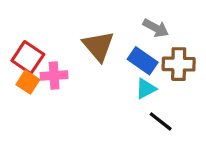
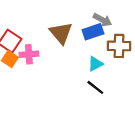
blue rectangle: (143, 61) -> (93, 32), moved, turned -54
black line: (161, 121) -> (95, 87), moved

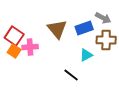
gray arrow: (102, 20) -> (103, 18), moved
black line: (95, 87) -> (71, 75), moved

